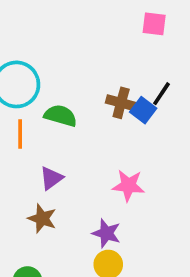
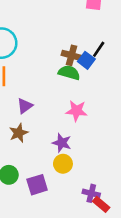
green semicircle: (60, 116) -> (69, 73), moved
brown star: (42, 219) -> (19, 133), turned 30

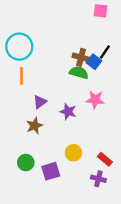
pink star: (76, 111) -> (95, 100), moved
purple star: (62, 143) -> (68, 112), moved
red rectangle: (101, 204) -> (105, 159), moved

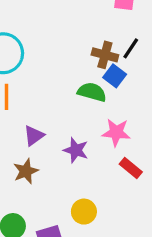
black line: (105, 52) -> (131, 48), moved
brown cross: (81, 57) -> (105, 55), moved
red rectangle: (105, 159) -> (131, 168), moved

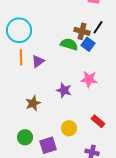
green semicircle: (92, 92) -> (69, 44), moved
purple triangle: (34, 136) -> (38, 61), moved
red rectangle: (131, 168) -> (98, 121), moved

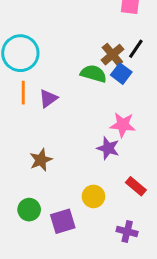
brown cross: (82, 31) -> (112, 55), turned 35
purple star: (64, 90) -> (108, 148), moved

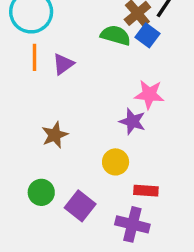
red rectangle: (136, 186) -> (146, 191), moved, turned -36
yellow circle: (93, 196) -> (116, 162), moved
purple square: (63, 221) -> (80, 206), turned -35
purple cross: (127, 232) -> (132, 224), moved, size x1.4

